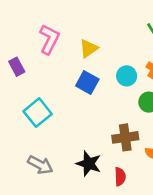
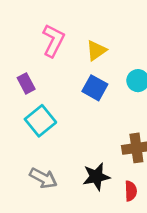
purple rectangle: (17, 67) -> (26, 83), moved
black star: (89, 164) -> (96, 177), turned -30

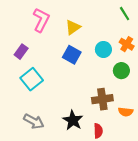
purple rectangle: (26, 83) -> (21, 52), turned 64
black star: (96, 177) -> (73, 120), turned -30

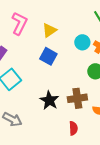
cyan circle: (103, 49) -> (82, 42), moved
black star: (73, 120) -> (49, 100), moved

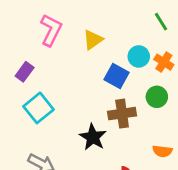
blue square: (48, 56) -> (116, 76), moved
brown cross: (77, 98) -> (122, 114), moved

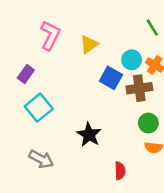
green circle: (157, 97) -> (148, 123), moved
brown cross: (122, 114) -> (139, 88), moved

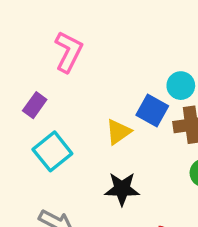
yellow triangle: (89, 44) -> (118, 132), moved
black star: (89, 135) -> (122, 189), turned -30

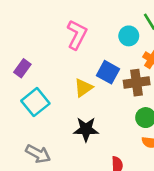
pink L-shape: (69, 52) -> (77, 35), moved
cyan circle: (181, 86) -> (129, 36), moved

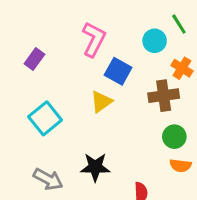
purple rectangle: (22, 68) -> (34, 59), moved
blue square: (108, 72) -> (118, 71), moved
black star: (86, 129) -> (95, 167), moved

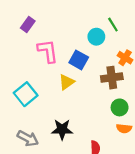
green line: (179, 24) -> (113, 25), moved
pink L-shape: (94, 39) -> (48, 51), moved, turned -35
cyan circle: (155, 41) -> (96, 37), moved
purple rectangle: (34, 59) -> (28, 25), moved

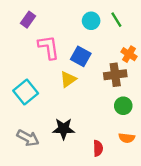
cyan circle: (96, 37) -> (91, 21), moved
orange semicircle: (124, 128) -> (127, 138), moved

